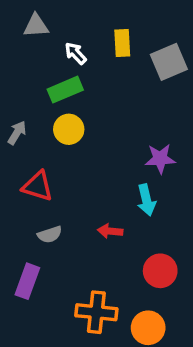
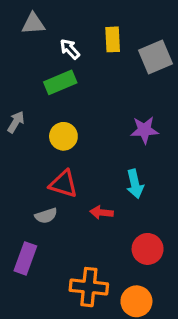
yellow circle: (69, 129) -> (63, 136), moved
purple star: (160, 159) -> (144, 130), moved
red triangle: (38, 186) -> (63, 184), moved

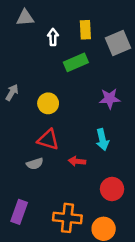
white arrow: (70, 49) -> (53, 37), turned 42
green rectangle: (60, 82) -> (76, 62), moved
purple rectangle: (25, 258) -> (19, 212), moved

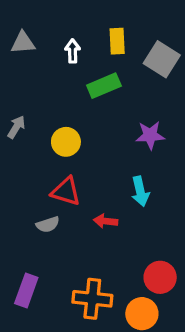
gray triangle: (25, 18) -> (23, 43), moved
gray square: (118, 43) -> (162, 59), turned -35
red circle: (112, 189) -> (160, 277), moved

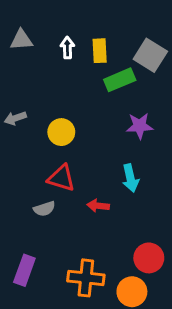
yellow rectangle: (117, 41) -> (100, 51), moved
green rectangle: (104, 86) -> (120, 80), moved
gray arrow: (16, 127) -> (15, 118), turned -140

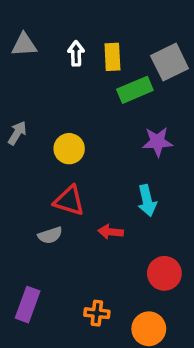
gray square: (150, 55) -> (170, 62), turned 32
gray arrow: (15, 118) -> (17, 133), turned 140
red circle: (149, 258) -> (164, 273), moved
orange cross: (86, 278) -> (97, 313), size x0.6

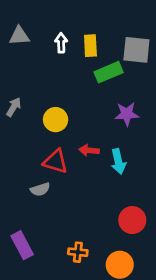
gray square: (170, 62) -> (136, 50), turned 32
red arrow: (111, 232) -> (89, 150), moved
purple rectangle: (28, 305) -> (22, 245), turned -48

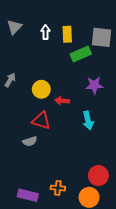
gray triangle: (19, 36) -> (14, 27), turned -42
red arrow: (89, 150) -> (62, 101), moved
red circle: (132, 220) -> (98, 176), moved
purple rectangle: (22, 245) -> (28, 195), moved, turned -48

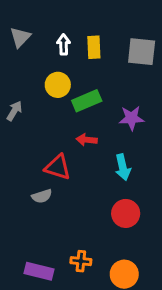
green rectangle: (81, 54) -> (87, 101), moved
yellow circle: (41, 89) -> (58, 85), moved
red circle: (98, 176) -> (126, 213), moved

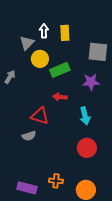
gray triangle: (20, 37) -> (27, 43), moved
gray square: (142, 52) -> (98, 52), moved

